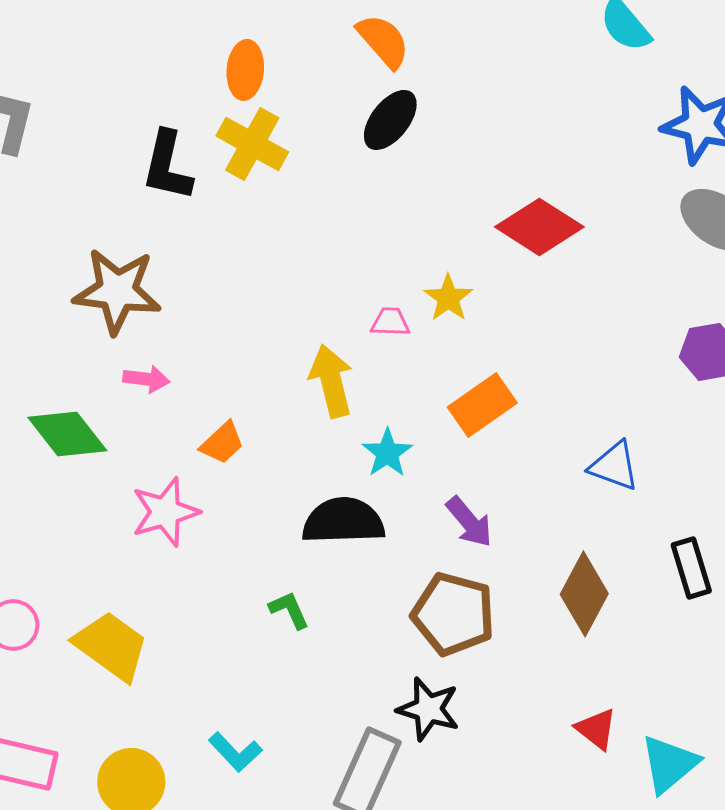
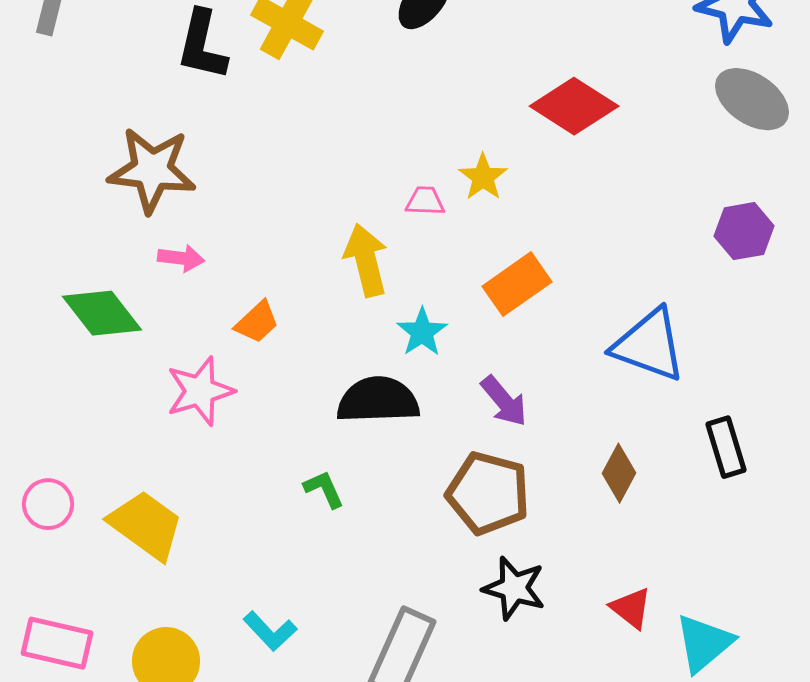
blue triangle: (614, 466) -> (649, 345), size x1.5
brown diamond: (584, 594) -> (619, 473), size x0.7
black star: (428, 709) -> (514, 588), moved

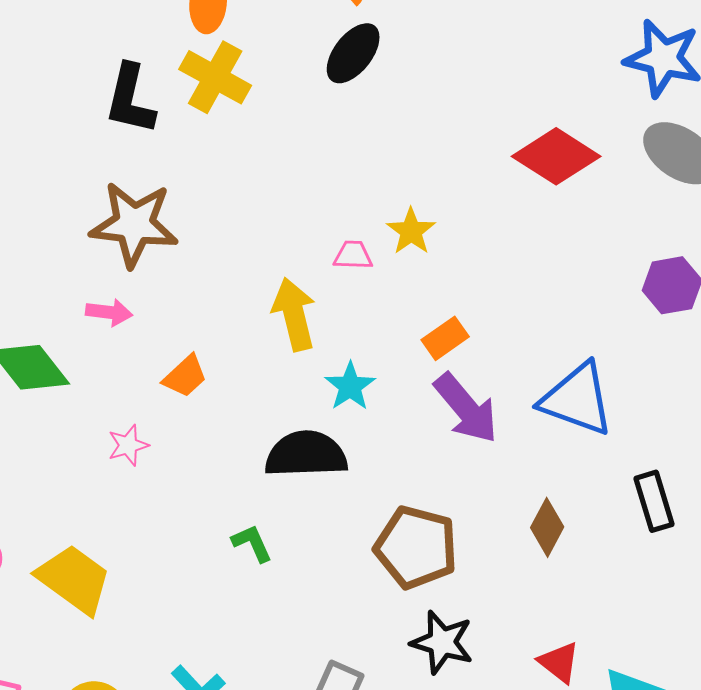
red diamond: (574, 106) -> (556, 156), moved
brown star: (152, 170) -> (134, 224), moved
orange rectangle: (517, 284) -> (445, 338), size x0.7
pink star: (200, 391) -> (128, 445), size x0.6
purple arrow: (504, 401) -> (466, 408), moved, size x1.4

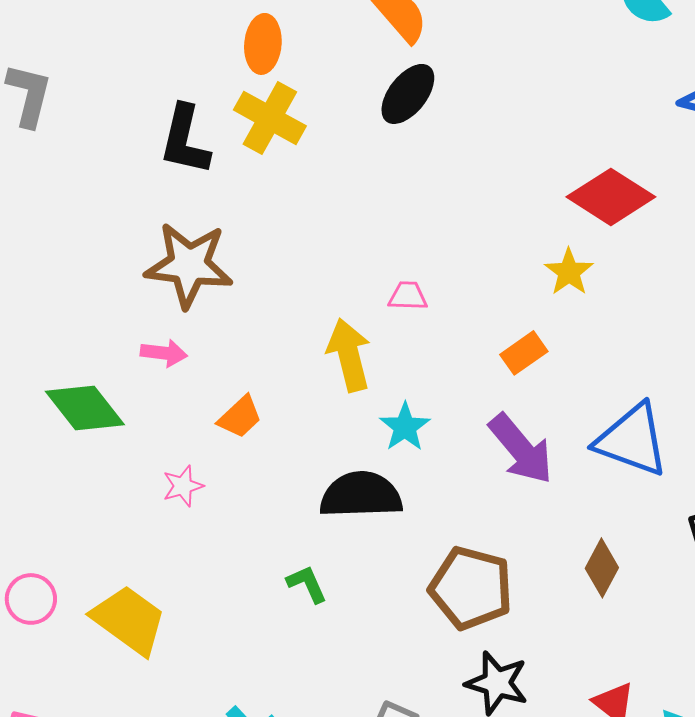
yellow star: (411, 231) -> (569, 272), moved
orange rectangle: (445, 338) -> (524, 353), moved

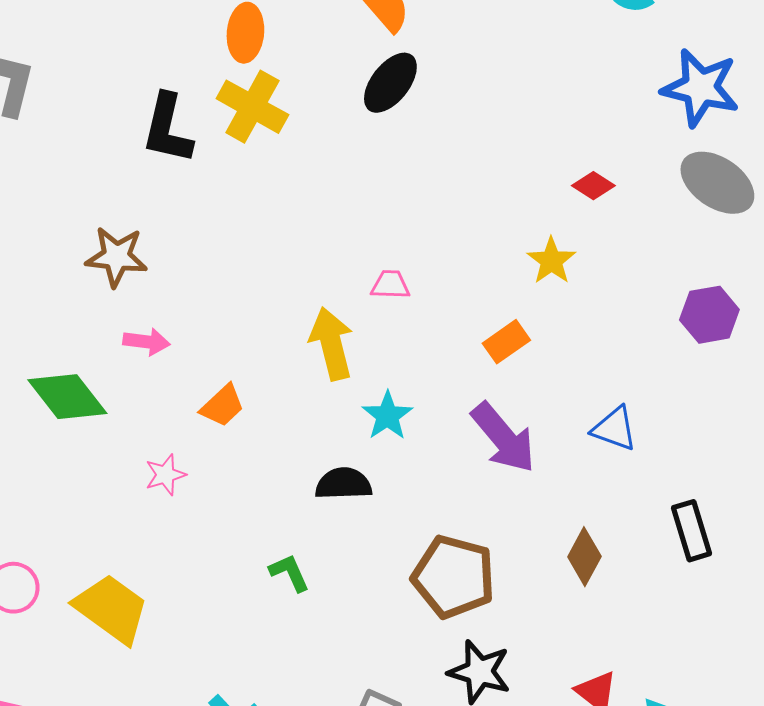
red diamond: (611, 197) -> (593, 186), size x0.5
brown star: (189, 265) -> (116, 257), moved, size x0.7
blue triangle: (632, 440) -> (614, 429), size x0.6
black semicircle: (361, 495) -> (343, 484), size x0.7

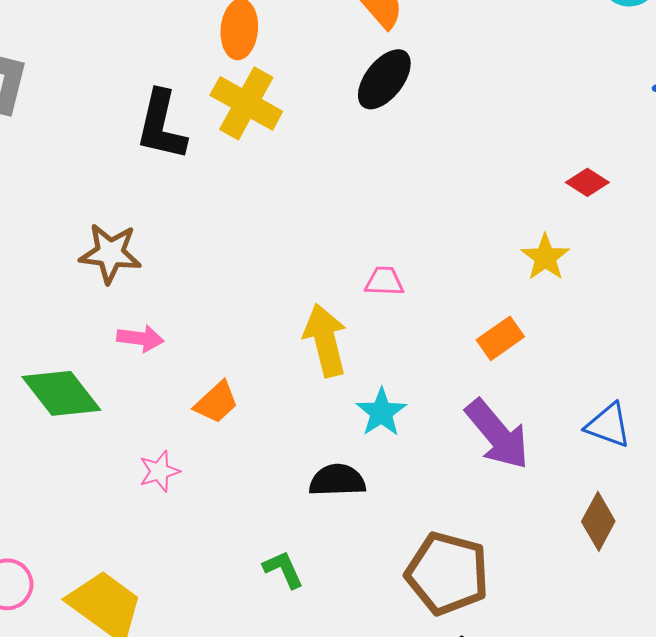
brown diamond: (584, 557) -> (598, 521), moved

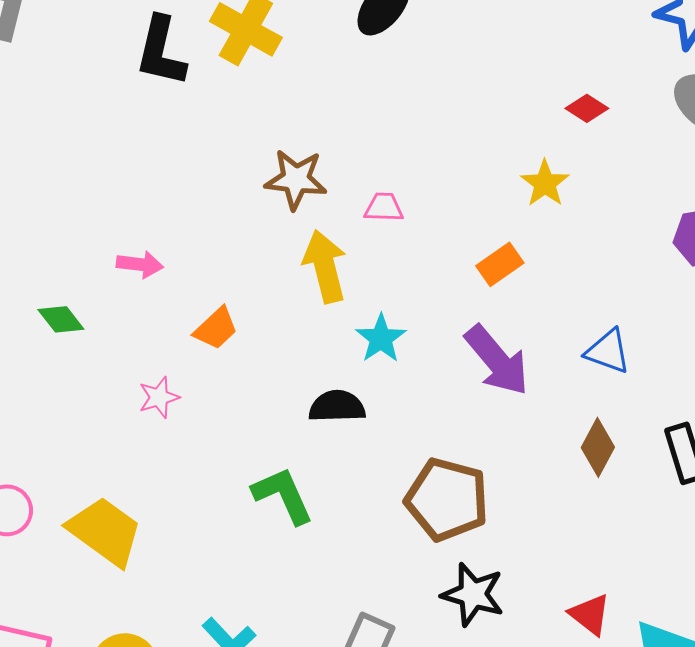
brown star: (110, 253) -> (296, 179), moved
green diamond: (61, 393) -> (61, 319), size x0.6
green L-shape: (283, 569) -> (283, 495), size x1.5

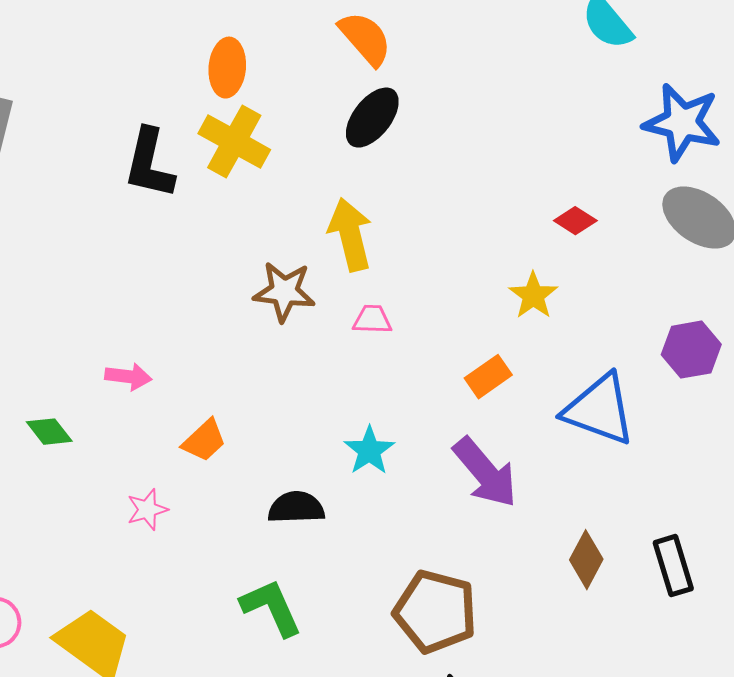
yellow arrow: (325, 266) -> (350, 235), moved
blue triangle: (608, 351) -> (599, 410), moved, size x1.6
black semicircle: (337, 406) -> (296, 508), moved

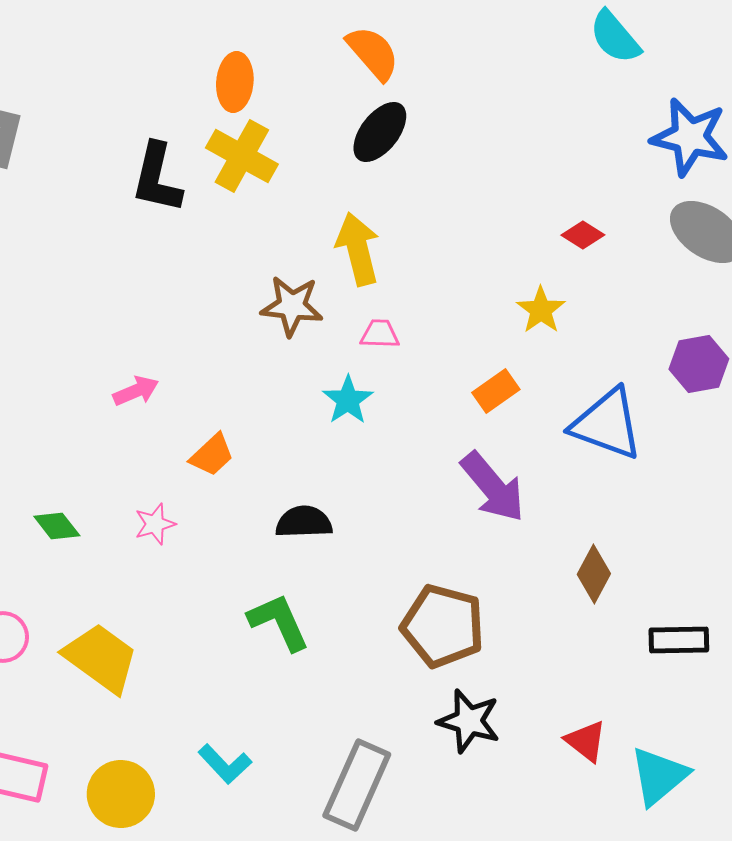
pink arrow: (128, 377) -> (136, 391), turned -30
green diamond: (49, 432) -> (57, 526), moved
cyan star: (369, 451) -> (348, 400), moved
black rectangle: (673, 566) -> (679, 640), moved, turned -74

